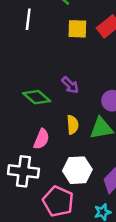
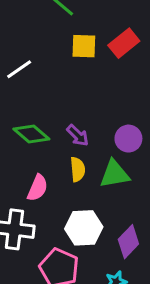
white line: (28, 19) -> (19, 69), moved, turned 48
purple arrow: (70, 85) -> (78, 135), moved

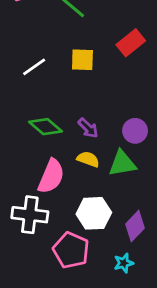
yellow square: (84, 46) -> (82, 60), moved
yellow semicircle: (78, 169) -> (88, 159), turned -65
pink semicircle: (38, 188) -> (51, 176), size x1.4

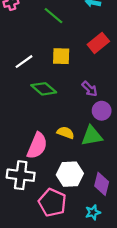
green diamond: (45, 127) -> (44, 89), moved
purple arrow: (88, 128) -> (90, 89), moved
purple diamond: (135, 226) -> (102, 184), turned -30

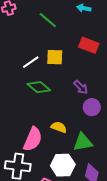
red rectangle: (98, 43) -> (89, 45), turned 60
white line: (24, 62) -> (31, 62), moved
green triangle: (92, 136) -> (83, 142), moved

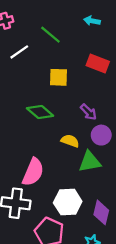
white line: (31, 62) -> (19, 52), moved
yellow semicircle: (59, 127) -> (70, 141), moved
green triangle: (83, 142) -> (90, 162), moved

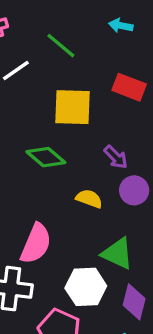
yellow square: (58, 77) -> (73, 107), size x1.4
green triangle: (90, 162) -> (117, 254), moved, turned 35

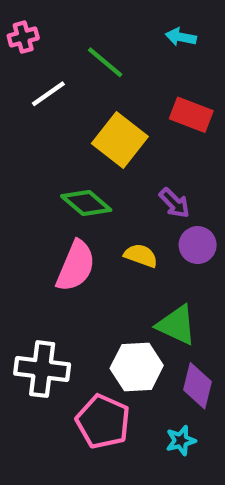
yellow square: (73, 107) -> (120, 140), turned 36
pink semicircle: (36, 244) -> (76, 266), moved

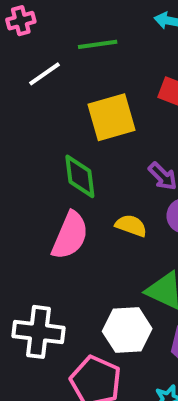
green line: (105, 62) -> (98, 44), turned -48
yellow square: (120, 140) -> (111, 117), turned 36
green diamond: (86, 203) -> (80, 176), turned 42

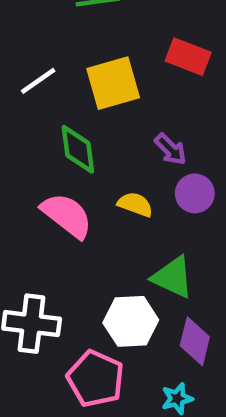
white line: (44, 74) -> (38, 81), moved
pink semicircle: (70, 235) -> (67, 215), turned -75

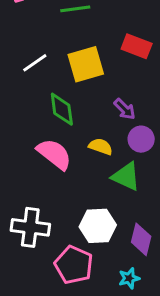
green triangle: (173, 277) -> (126, 176), moved

